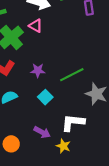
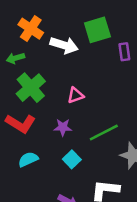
pink triangle: (36, 26) -> (76, 95), moved, turned -48

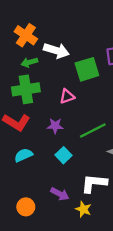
green square: (97, 30) -> (87, 69), moved
green arrow: (15, 58) -> (29, 62), moved
green cross: (31, 88) -> (26, 89), turned 32

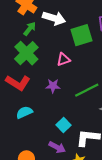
green arrow: (29, 62) -> (30, 29), turned 144
green cross: (26, 89) -> (26, 53), turned -35
cyan square: (63, 155) -> (63, 125), moved

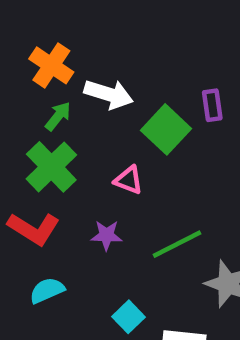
green square: (81, 35) -> (166, 129), turned -30
pink triangle: (63, 59) -> (129, 180), turned 40

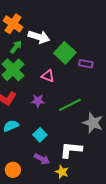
purple rectangle: (212, 105) -> (86, 64), moved, turned -72
cyan square: (129, 317) -> (40, 135), moved

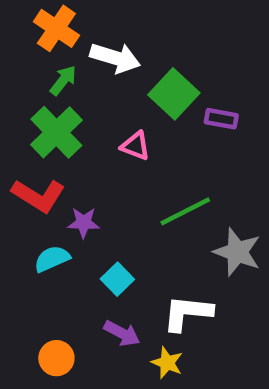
purple star: (38, 101) -> (84, 223), moved

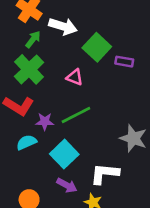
green line: (185, 211) -> (76, 115), moved
cyan square: (117, 279) -> (64, 154), size x1.5

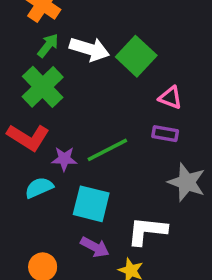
white arrow: (63, 26) -> (89, 49), moved
purple rectangle: (124, 62) -> (165, 134), moved
pink triangle: (75, 77) -> (170, 98), moved
cyan square: (64, 154) -> (91, 204), turned -32

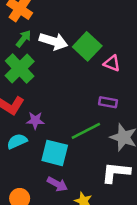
pink triangle: (170, 98) -> (112, 63), moved
green line: (107, 150) -> (86, 131), moved
white L-shape: (147, 231) -> (116, 172), moved

